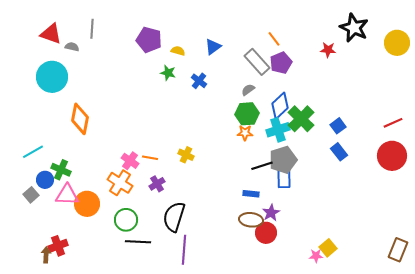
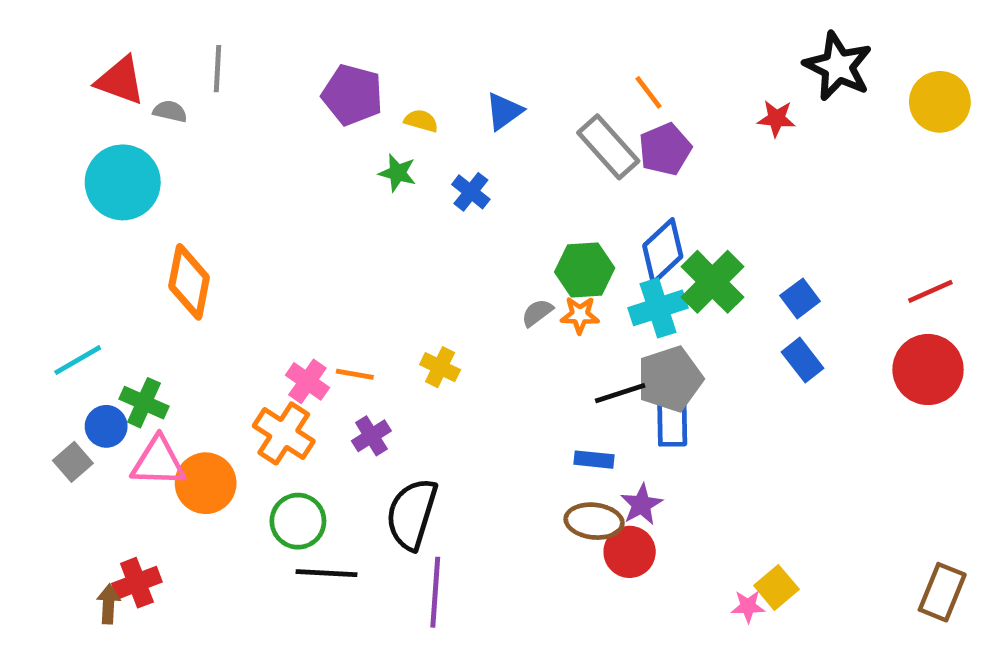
gray semicircle: (248, 90) -> (537, 313), moved

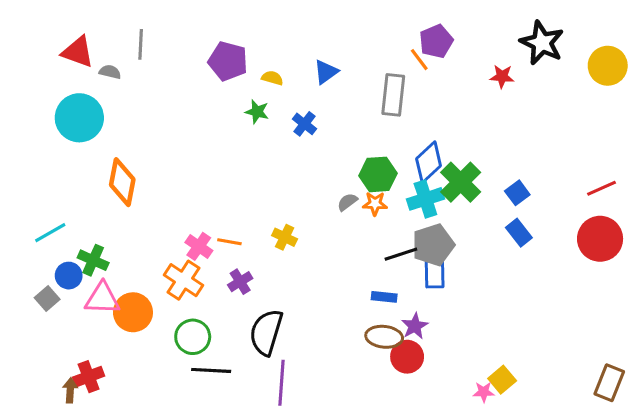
gray rectangle: (608, 147) -> (393, 95), turned 48
purple pentagon: (665, 149) -> (436, 41), moved

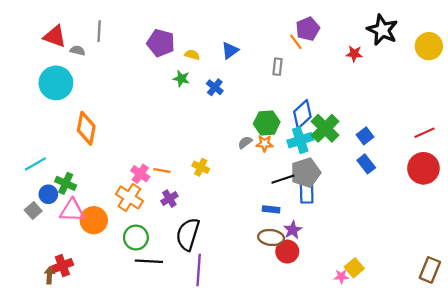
gray rectangle: (393, 95) -> (278, 67), size x0.6

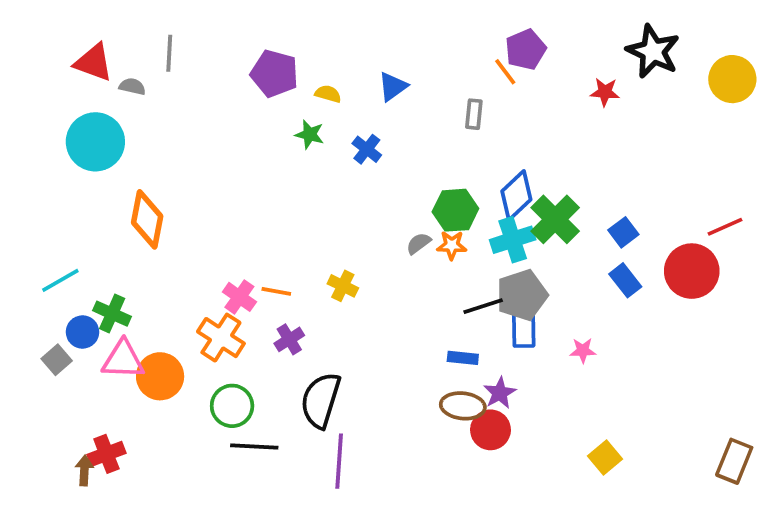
red circle: (423, 168) -> (692, 271), moved
pink star: (341, 276) -> (583, 350), moved

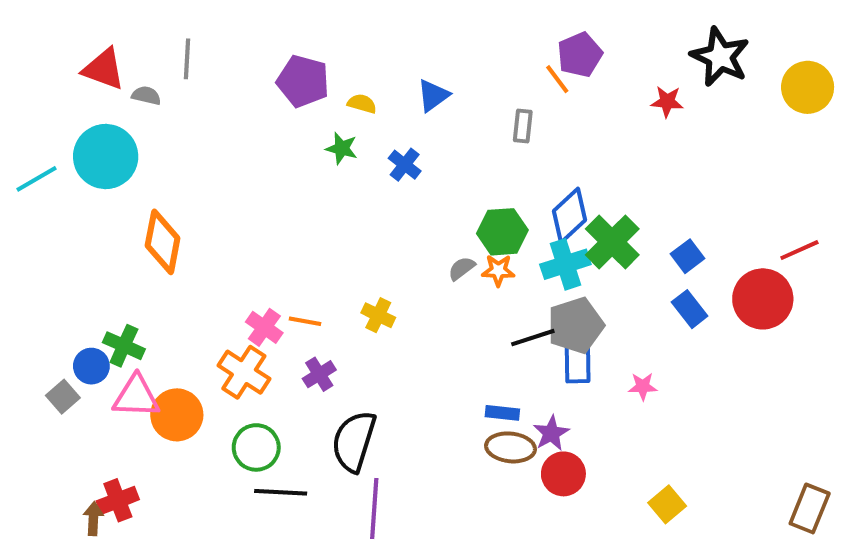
cyan line: (60, 280) -> (36, 179), moved
blue rectangle: (463, 358) -> (502, 413), moved
red circle: (491, 430) -> (563, 474), moved

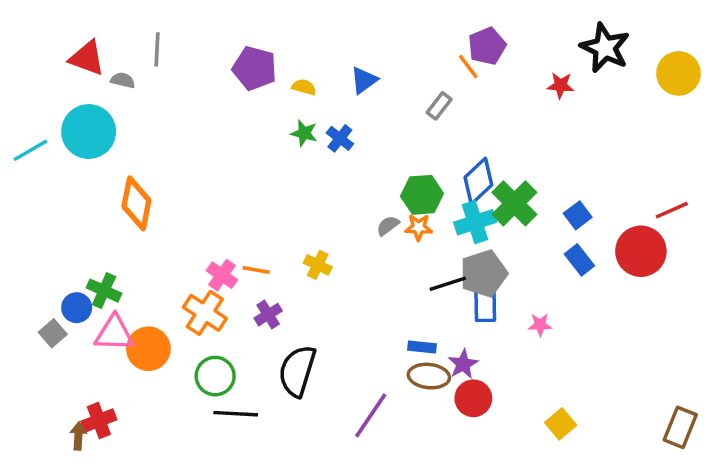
gray rectangle: (523, 126) -> (439, 106), turned 32
green star: (342, 148) -> (304, 133), moved
purple line: (374, 508) -> (371, 415), moved, turned 30

